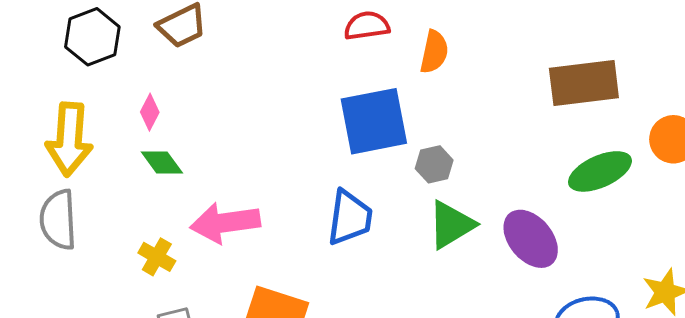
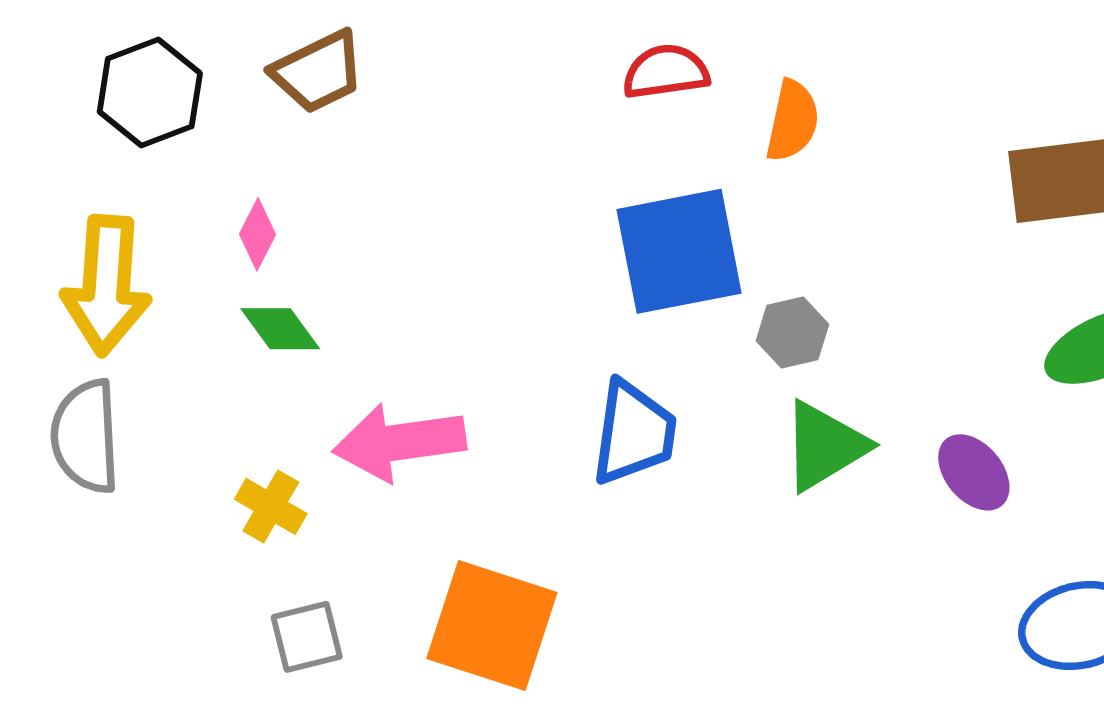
purple ellipse: (531, 239) -> (974, 472), size x0.7

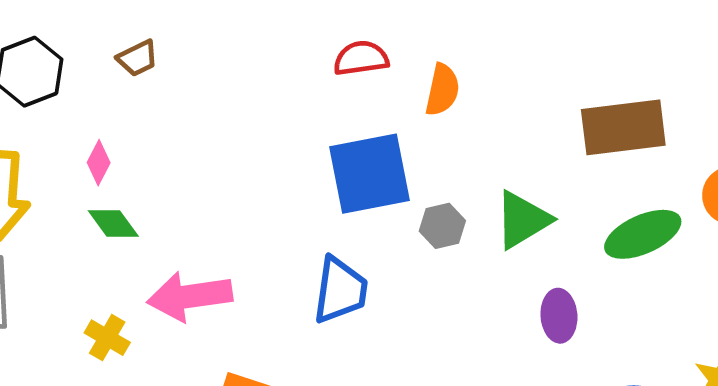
brown trapezoid: (318, 72) -> (138, 58), size x0.7
green triangle: (825, 446) -> (523, 220), moved
purple ellipse: (974, 472) -> (559, 316), turned 36

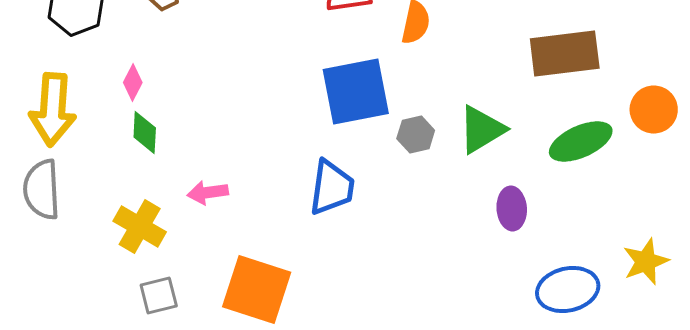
green diamond: (113, 223) -> (145, 132), turned 39
pink arrow: (190, 296) -> (208, 192), size x0.6
yellow cross: (107, 338) -> (140, 226), size x1.4

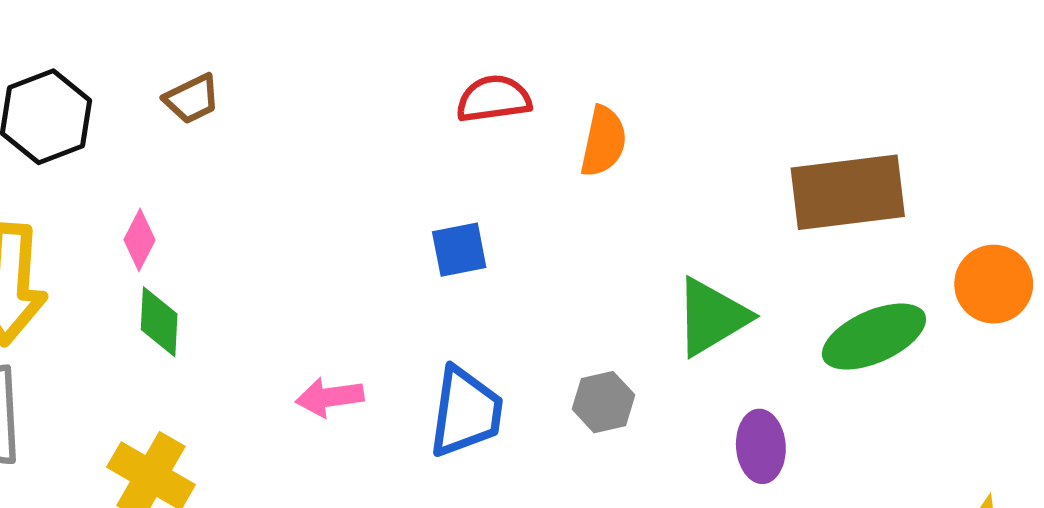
blue square: (356, 92) -> (459, 250), moved, size x0.5
gray hexagon: (416, 134) -> (603, 402), moved
pink arrow: (208, 192) -> (330, 397), moved

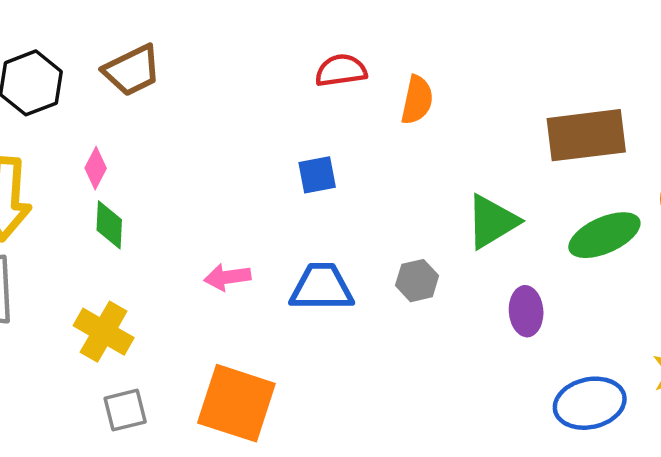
brown trapezoid: (192, 99) -> (132, 70), size x1.5
blue trapezoid: (466, 412) -> (322, 287), turned -98

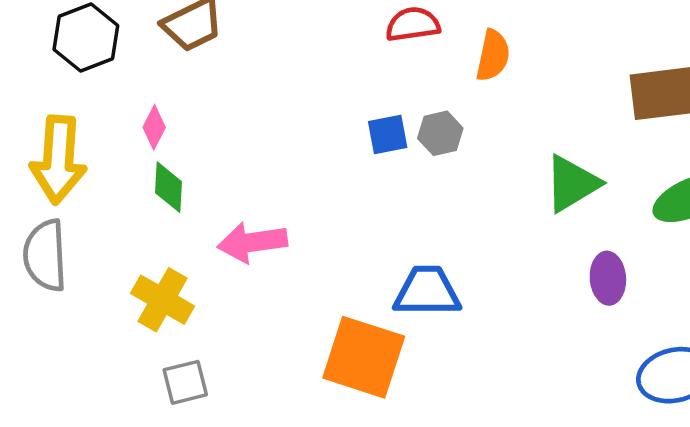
pink arrow: (227, 277) -> (252, 242), moved, size x1.4
gray hexagon: (417, 281) -> (440, 133), moved
blue trapezoid: (322, 287) -> (427, 291), moved
orange square: (236, 403) -> (364, 357), moved

